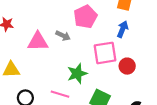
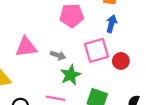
pink pentagon: (85, 17) -> (72, 16), turned 30
gray arrow: (63, 36) -> (58, 55), moved

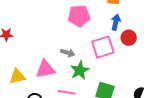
pink triangle: (26, 47) -> (45, 69), moved
red circle: (121, 61) -> (129, 38), moved

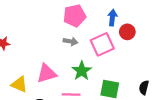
gray arrow: (68, 53) -> (70, 41), moved
yellow triangle: (17, 76) -> (19, 84), turned 42

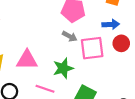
blue arrow: (112, 18) -> (111, 24), turned 63
gray arrow: (70, 41) -> (70, 36), moved

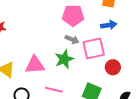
red circle: (121, 43) -> (113, 67), moved
green star: (63, 68) -> (64, 59), moved

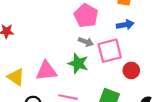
pink pentagon: (73, 15) -> (86, 16), turned 30
green star: (64, 59) -> (78, 63), turned -30

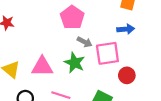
pink pentagon: (86, 16) -> (72, 17), moved

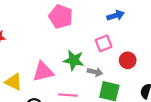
gray arrow: (85, 42) -> (95, 72), moved
pink square: (107, 53) -> (104, 43), size x0.7

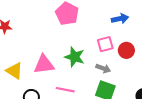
red circle: (128, 60) -> (126, 50), moved
gray arrow: (95, 72) -> (103, 68), moved

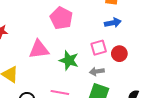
pink triangle: (44, 64) -> (39, 49), moved
gray arrow: (103, 68) -> (97, 71), turned 152

